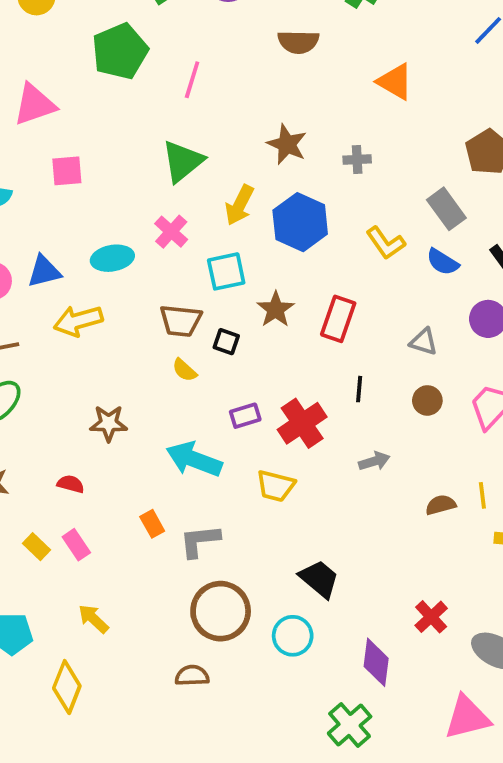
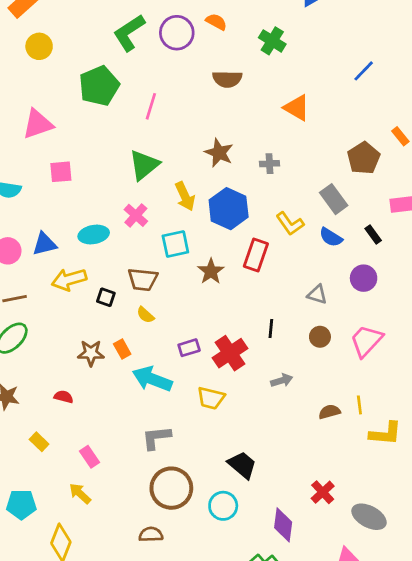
yellow arrow: (240, 205) -> (185, 196), turned -52
red rectangle: (338, 319) -> (256, 255), moved
black square: (226, 342) -> (106, 297), moved
orange rectangle: (152, 524) -> (122, 349), moved
pink rectangle: (76, 545) -> (90, 457), moved

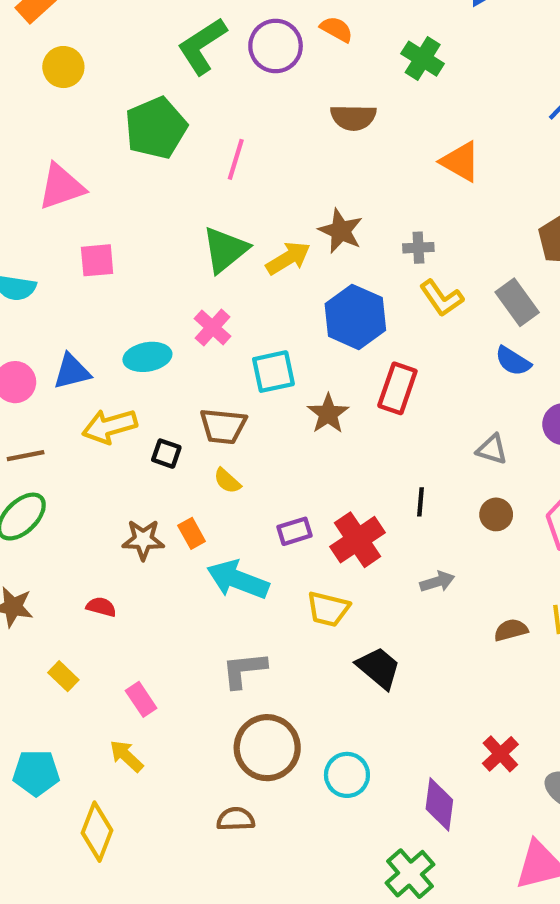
yellow arrow: (185, 196) -> (288, 258), moved, turned -96
yellow L-shape: (290, 224) -> (442, 298), moved
black trapezoid: (242, 465) -> (379, 668), moved

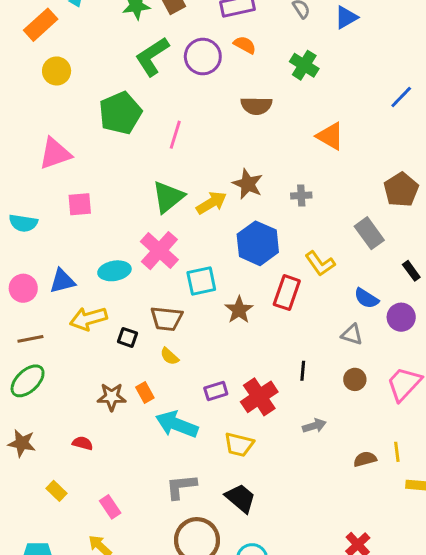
yellow L-shape: (442, 298) -> (320, 264), moved
pink cross: (213, 327) -> (159, 251), size x1.5
blue semicircle: (513, 361) -> (366, 298), moved
black trapezoid: (379, 668) -> (240, 498), moved

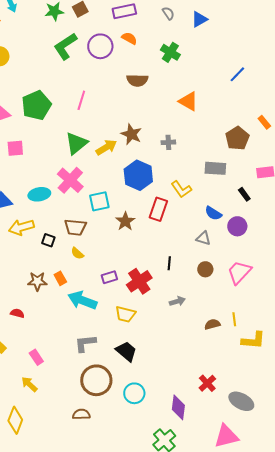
green pentagon: (120, 113) -> (36, 105), moved
gray rectangle: (369, 233) -> (215, 168), turned -50

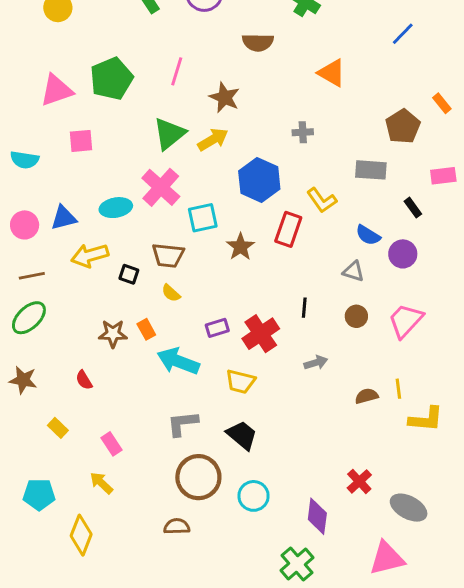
brown star: (131, 134) -> (225, 97), moved
red semicircle: (17, 313) -> (84, 380), turned -136

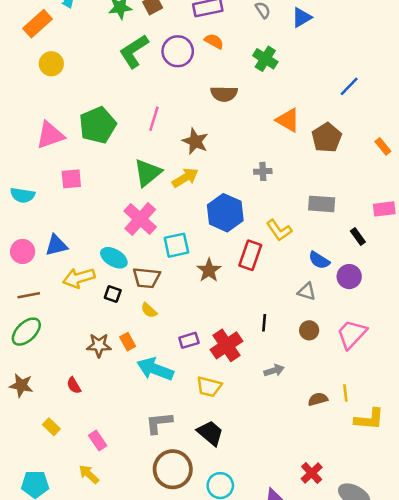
brown pentagon: (403, 126) -> (327, 138), moved
cyan ellipse: (116, 208) -> (114, 258), moved, turned 40

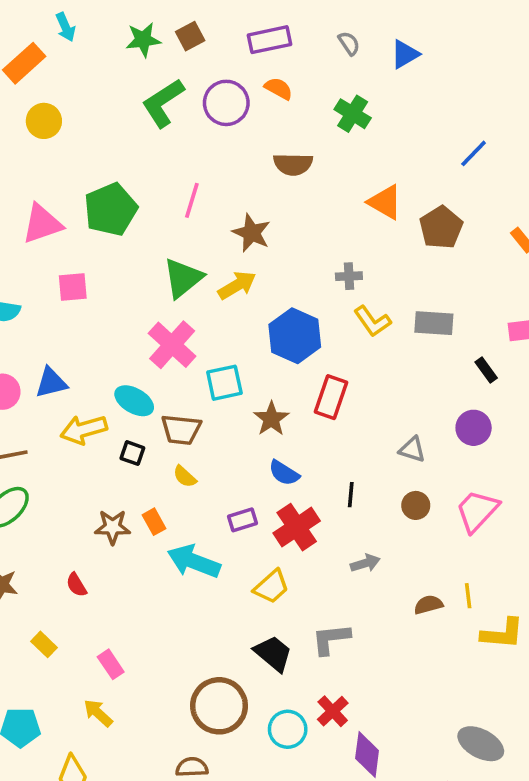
yellow L-shape: (279, 230) -> (372, 321), moved
blue semicircle: (319, 260) -> (284, 473), moved
yellow trapezoid: (209, 387) -> (271, 587), turned -56
gray L-shape: (159, 423) -> (331, 639), moved
red cross: (312, 473) -> (333, 711), moved

